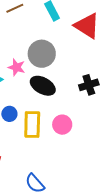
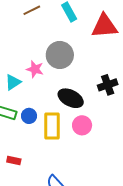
red triangle: (87, 26) -> (104, 26), turned -36
black ellipse: (43, 86) -> (71, 98), moved

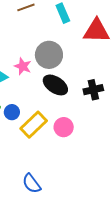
black ellipse: (71, 98) -> (55, 85), moved
yellow rectangle: (52, 126) -> (34, 125), turned 40

